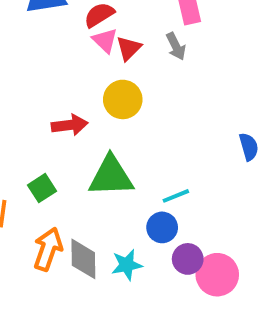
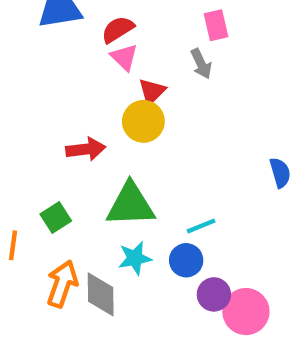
red triangle: (129, 48) -> (152, 91), moved
cyan star: (127, 265) -> (135, 258), moved

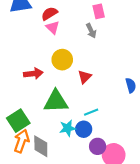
red triangle: (152, 91) -> (85, 77), moved
green square: (56, 218) -> (18, 121), moved, size x1.5
cyan star: (135, 258) -> (68, 128), moved

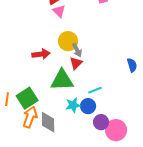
gray arrow: (91, 31) -> (77, 50), moved
red triangle: (85, 77) -> (76, 63), moved

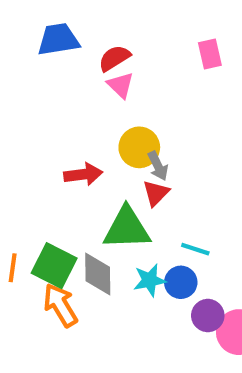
cyan line: (95, 90) -> (195, 249), turned 40
green square: (27, 98) -> (54, 266), turned -30
orange arrow: (30, 117) -> (60, 305), turned -50
gray diamond: (48, 122) -> (98, 274), moved

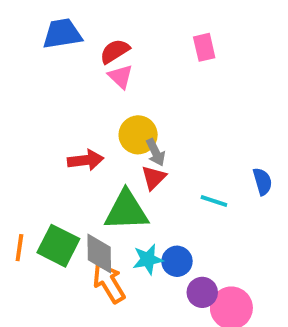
cyan line: (195, 249) -> (214, 201), moved
orange arrow: (60, 305) -> (109, 283), moved

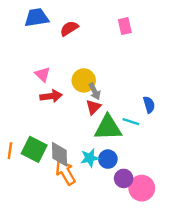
pink triangle: (121, 77) -> (43, 74), moved
blue semicircle: (263, 182) -> (149, 105), moved
green triangle: (126, 211) -> (108, 128), moved

